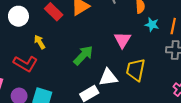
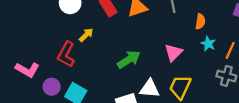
yellow arrow: (40, 42) -> (86, 35), turned 64
red L-shape: (25, 64) -> (66, 54), turned 75

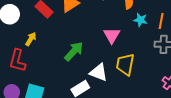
white triangle: (150, 89) -> (99, 72), turned 30

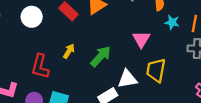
yellow arrow: (31, 39) -> (69, 51), moved
white triangle: (99, 72) -> (127, 79), turned -30

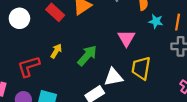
red L-shape: (40, 66) -> (29, 66), turned 60

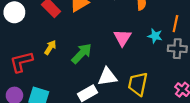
cyan star: (156, 21) -> (155, 36), moved
yellow trapezoid: (141, 68) -> (138, 84), moved

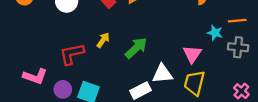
orange line: (175, 24) -> (237, 21), turned 70
pink triangle: (122, 38) -> (192, 54), moved

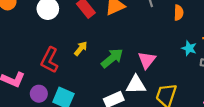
red L-shape: (72, 54) -> (50, 60), turned -55
pink triangle: (192, 54) -> (147, 60), moved

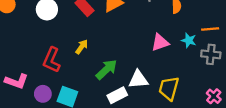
green arrow: (112, 58) -> (107, 69), moved
pink triangle: (147, 60) -> (160, 42), moved, turned 36

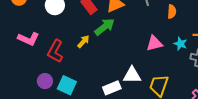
green arrow: (107, 69) -> (105, 27), moved
pink L-shape: (16, 81) -> (28, 39), moved

